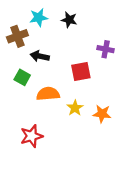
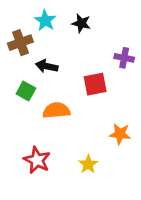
cyan star: (39, 17) -> (45, 20), turned -30
yellow star: (75, 108) -> (88, 164), moved
red star: (32, 136) -> (37, 160), turned -30

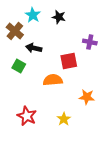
brown cross: (20, 43) -> (15, 31), turned -30
orange semicircle: (56, 110) -> (53, 80), moved

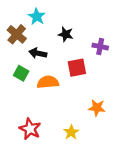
black star: (59, 17) -> (66, 34), moved
orange semicircle: (53, 80) -> (48, 82), moved

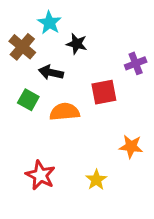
black star: (66, 34) -> (77, 44), moved
purple cross: (100, 47) -> (136, 63), turned -32

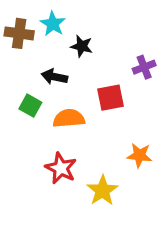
brown cross: (22, 47) -> (19, 33), moved, turned -32
red star: (40, 175) -> (61, 168), moved
yellow star: (96, 180) -> (102, 191), size x1.4

